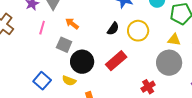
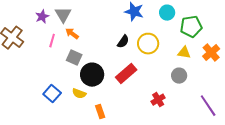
orange arrow: (72, 24) -> (72, 34), moved
gray circle: (169, 63) -> (179, 76), size x0.6

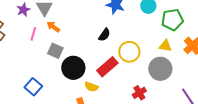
yellow circle: (148, 44) -> (129, 52), moved
gray circle: (179, 76) -> (160, 69), size x1.5
yellow semicircle: (79, 94) -> (91, 87), moved

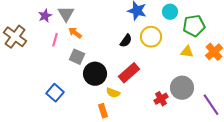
yellow circle: (129, 52) -> (151, 37), moved
gray circle: (160, 69) -> (182, 88), moved

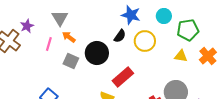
purple star: (45, 16) -> (27, 26), moved
black semicircle: (126, 41) -> (120, 36), moved
black circle: (95, 74) -> (97, 53), moved

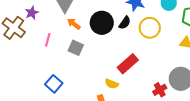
pink line: (49, 44) -> (48, 40), moved
black circle: (97, 53) -> (102, 23), moved

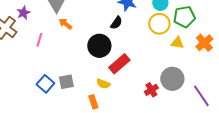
black circle: (102, 23) -> (99, 46), moved
yellow circle: (150, 28) -> (159, 24), moved
gray square: (76, 48) -> (66, 82), moved, turned -35

